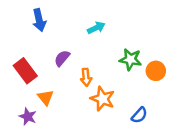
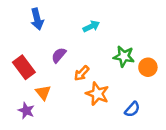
orange arrow: (86, 77) -> (82, 73), turned 49

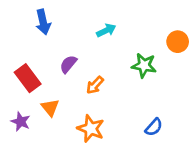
orange circle: (148, 67) -> (178, 42), moved
orange star: (97, 94) -> (91, 129), moved
purple star: (26, 111) -> (21, 122), moved

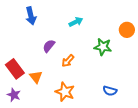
red rectangle: (28, 78) -> (15, 69), moved
purple star: (21, 122) -> (14, 95), moved
blue semicircle: (154, 127) -> (110, 91), turned 64

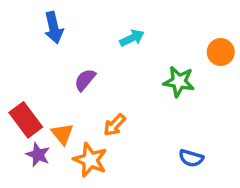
orange arrow: (68, 61) -> (115, 125), moved
orange star: (65, 92) -> (90, 160), moved
purple star: (14, 95) -> (38, 155), moved

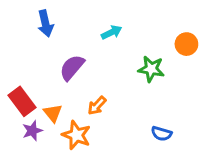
purple semicircle: (85, 80) -> (72, 68), size x1.4
purple star: (38, 155) -> (32, 131), turned 30

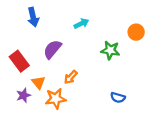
red rectangle: (22, 101) -> (19, 61), moved
orange star: (76, 135) -> (56, 99), turned -30

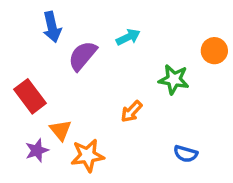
purple semicircle: (52, 49) -> (82, 56), moved
orange arrow: (71, 77) -> (131, 112), moved

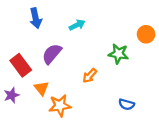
cyan arrow: (128, 37) -> (77, 25), moved
purple semicircle: (82, 56) -> (52, 54), moved
purple star: (37, 150) -> (12, 95), moved

